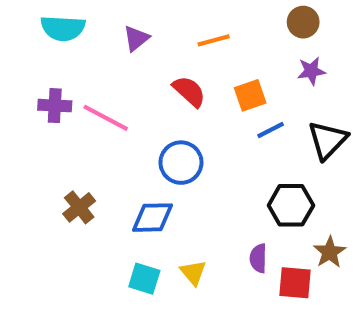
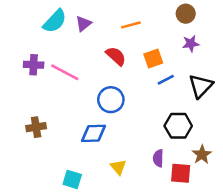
cyan semicircle: (63, 28) -> (55, 21), moved, turned -50
brown cross: (79, 207) -> (36, 127), moved, turned 30
cyan square: (144, 279) -> (72, 179), moved

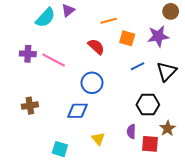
brown circle: (186, 14) -> (171, 11), moved
purple triangle: (83, 24) -> (68, 10), moved
purple star: (191, 44) -> (158, 36), size x1.5
orange square: (153, 59) -> (127, 38), moved, turned 35

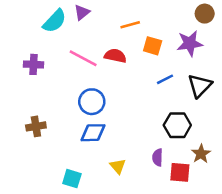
red semicircle: (96, 47) -> (115, 56), turned -30
pink line: (54, 60) -> (83, 58), moved
blue circle: (92, 83) -> (92, 102), moved

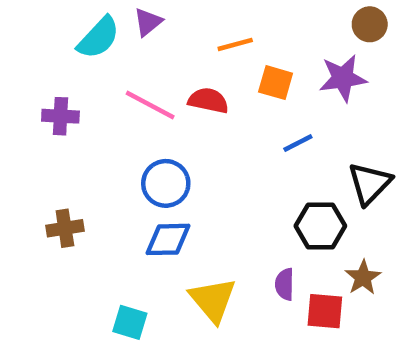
black triangle: (200, 86) -> (370, 183), moved
yellow triangle: (118, 166) -> (213, 300), size x1.6

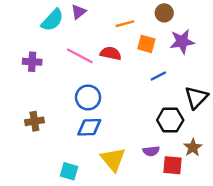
brown circle: (370, 24) -> (164, 13), moved
purple semicircle: (285, 284) -> (151, 151), turned -98

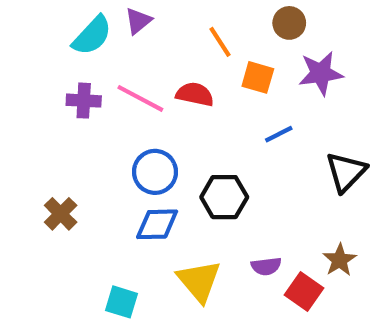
orange line: (125, 24) -> (220, 42), turned 72
purple cross: (32, 62) -> (84, 101), moved
black hexagon: (170, 120) -> (224, 197), moved
brown cross: (34, 121) -> (61, 214), turned -36
red square: (173, 165) -> (304, 291), turned 30

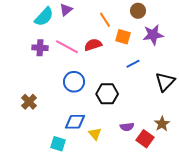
red semicircle: (195, 94) -> (93, 45), turned -30
blue diamond: (157, 224) -> (75, 122), moved
yellow triangle: (199, 281) -> (95, 134), size x0.6

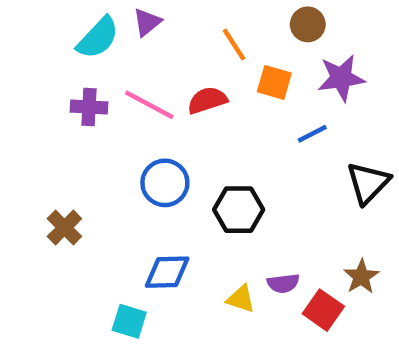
blue line: (133, 64) -> (312, 134), moved
yellow triangle: (95, 134) -> (241, 299), moved, turned -32

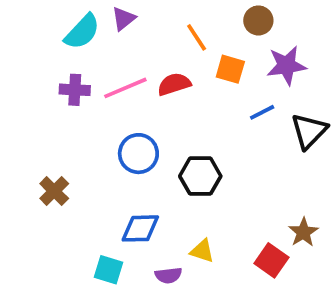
pink line: (149, 105) -> (125, 88), turned -51
black triangle: (368, 183) -> (309, 131), moved
purple semicircle: (283, 283) -> (168, 275), moved

